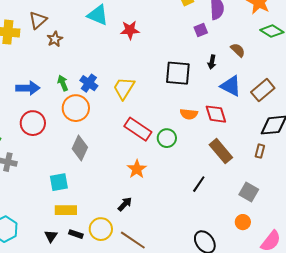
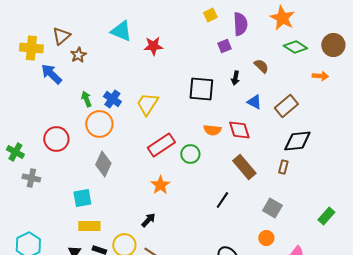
blue triangle: (231, 86) -> (254, 102), size x0.7
blue arrow: (28, 88) -> (51, 74), moved, turned -135
red rectangle: (138, 129) -> (161, 145), turned -68

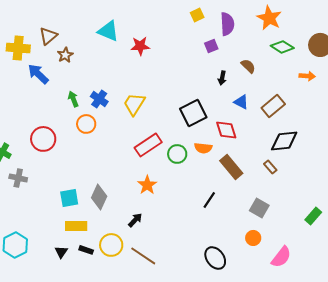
black square: (201, 89) -> (193, 113), moved, turned -32
orange circle: (99, 124) -> (86, 124), size x0.7
orange semicircle: (212, 130) -> (203, 148), moved
gray diamond: (103, 164) -> (99, 197), moved
brown rectangle: (283, 167) -> (270, 167), turned -56

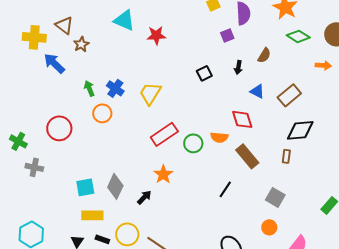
brown triangle: (48, 36) -> (64, 25), turned -42
brown semicircle: (248, 66) -> (264, 55), turned 77
black square: (193, 113) -> (204, 73), moved, size x0.6
brown rectangle: (270, 167) -> (286, 156), turned 48
black arrow: (135, 220) -> (144, 197), moved

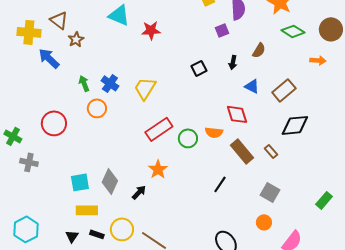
brown rectangle: (286, 156) -> (271, 151), moved, turned -48

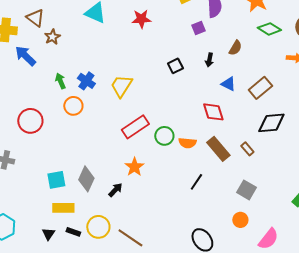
red star: (151, 30) -> (141, 19), moved
orange semicircle: (214, 132) -> (187, 143), moved

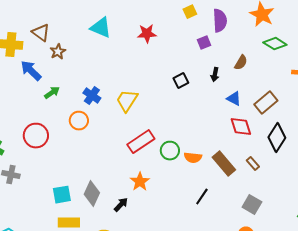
green arrow: (60, 81) -> (52, 93), moved, turned 77
red diamond: (213, 112) -> (241, 127), moved
black diamond: (271, 123) -> (277, 138), turned -52

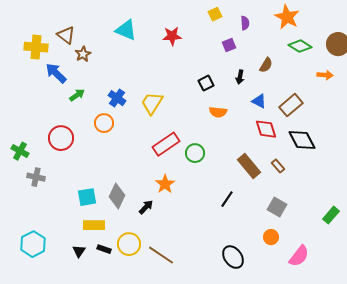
purple semicircle: (220, 21) -> (245, 23), size x0.6
black diamond: (277, 138) -> (302, 140), turned -60
orange semicircle: (193, 158) -> (218, 112), moved

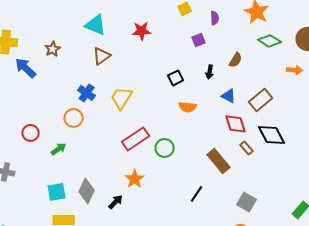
brown triangle: (66, 35) -> (102, 56), moved, turned 48
green arrow: (77, 95) -> (59, 149), moved
red circle: (61, 138) -> (31, 133), size x0.7
brown rectangle: (278, 166) -> (247, 148), moved

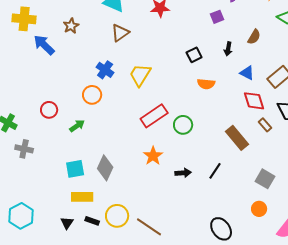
black arrow: (116, 202) -> (183, 173), moved, turned 42

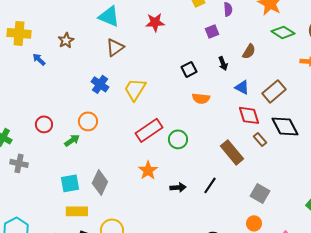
blue arrow: (44, 45) -> (39, 59), size x0.6
black arrow: (228, 49) -> (223, 63), turned -32
orange circle: (92, 95) -> (88, 121), moved

